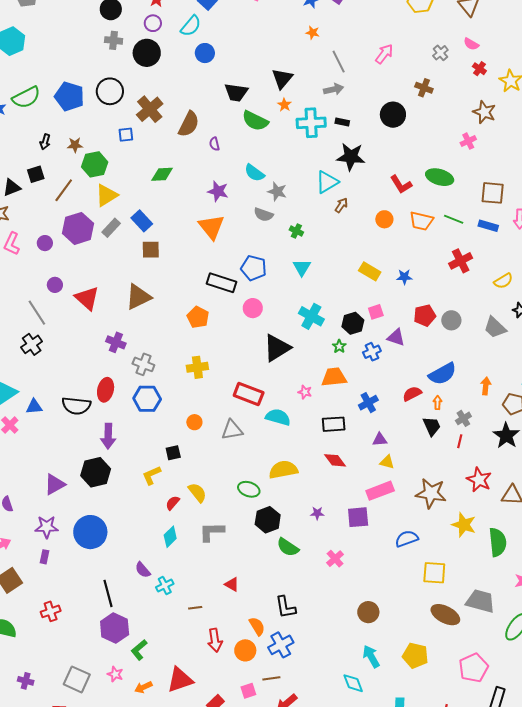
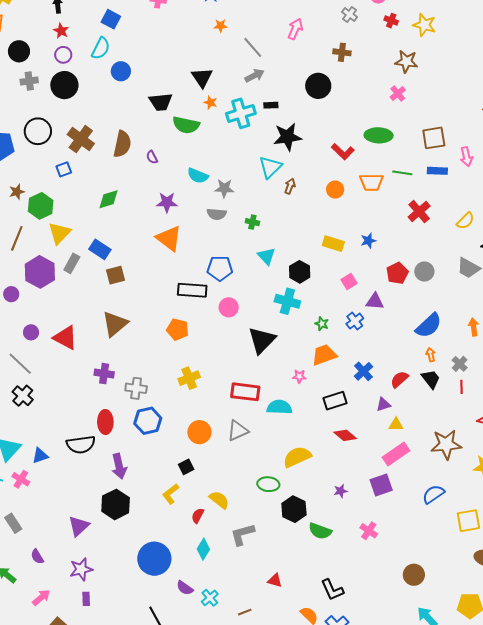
black hexagon: (353, 323) -> (300, 272), moved
red semicircle: (412, 394) -> (399, 379), moved
orange circle: (194, 422) -> (199, 432), size x1.5
blue circle: (90, 532) -> (154, 559), moved

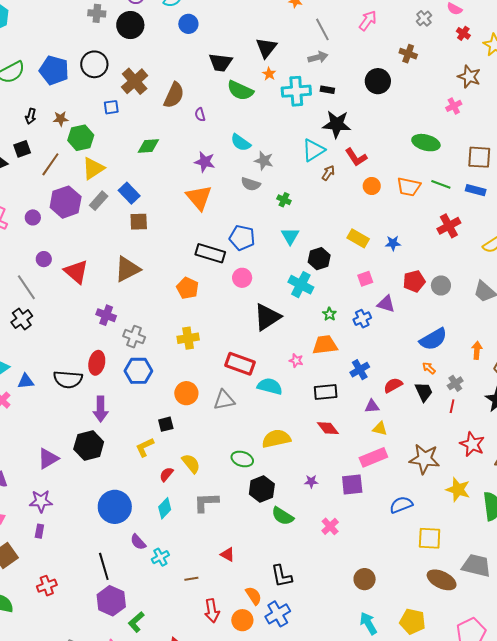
red L-shape: (343, 152) -> (356, 157), moved
orange arrow: (431, 355) -> (429, 368), turned -48

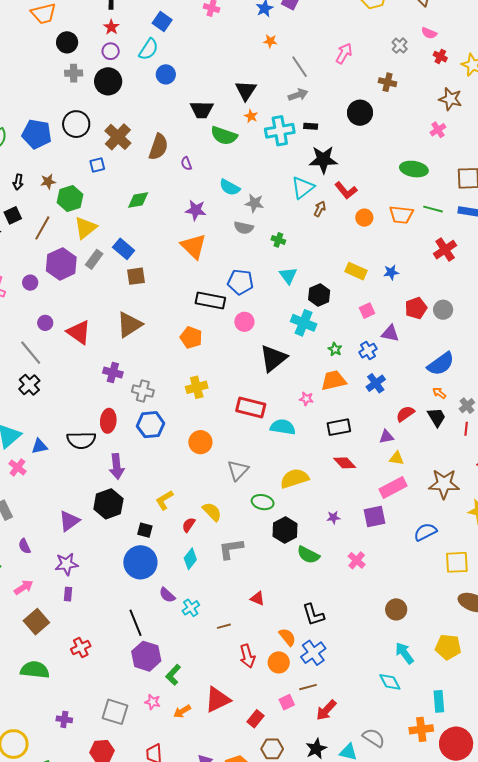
blue cross: (360, 370) -> (376, 383), moved
gray triangle: (224, 400) -> (238, 470), moved, turned -30
black square: (166, 424) -> (145, 530), moved, turned 35

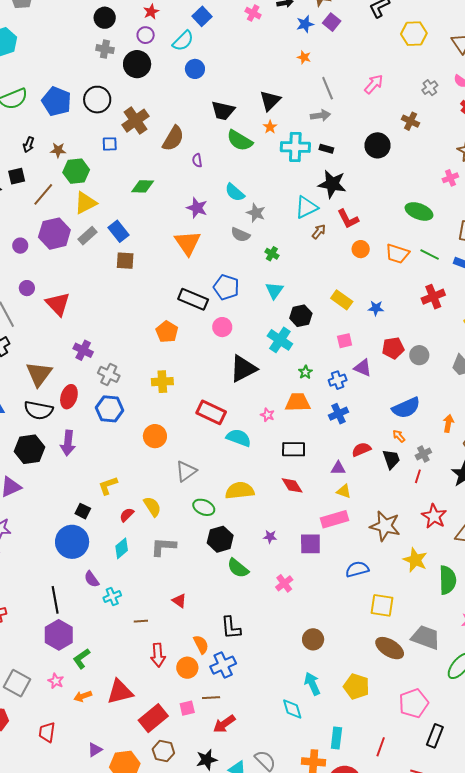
brown triangle: (129, 325) -> (39, 374), moved, turned -32
black hexagon: (108, 504) -> (30, 449), moved
red rectangle: (256, 719) -> (153, 718), size x1.6

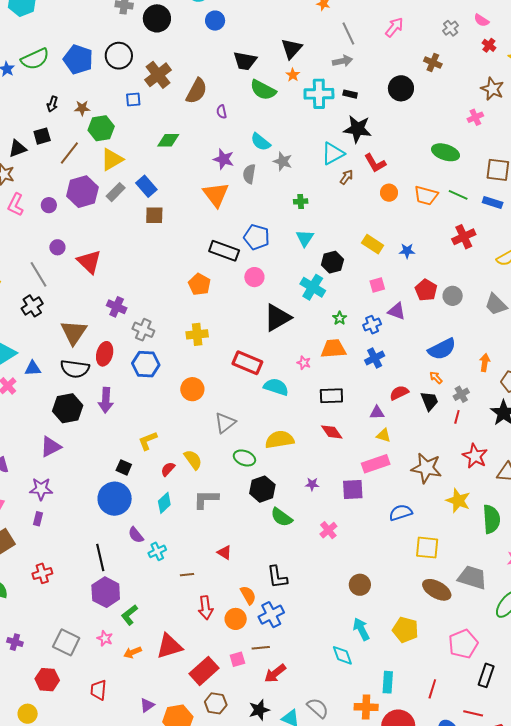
gray semicircle: (240, 235) -> (249, 174), moved, turned 78
green cross: (272, 254) -> (301, 201), turned -32
red pentagon: (393, 348) -> (426, 290), turned -30

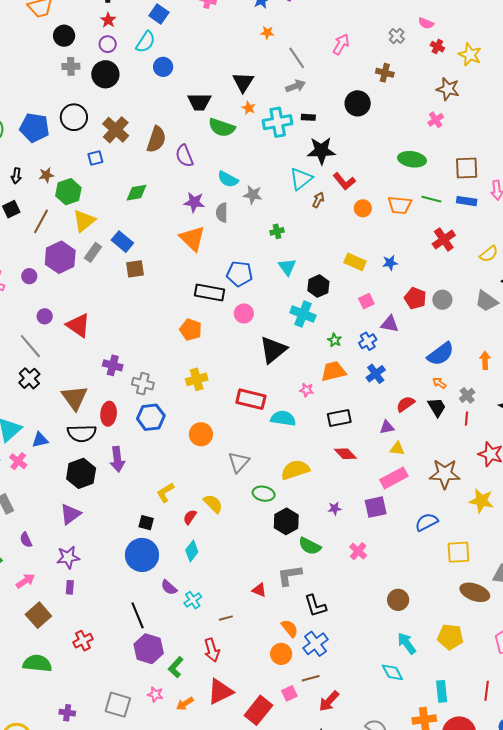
purple semicircle: (222, 112) -> (184, 156), size x1.6
gray L-shape: (206, 499) -> (289, 575), moved
red arrow: (206, 608) -> (212, 650), moved

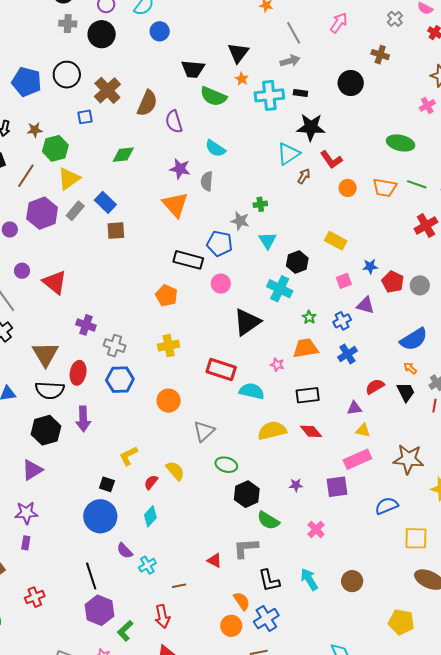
gray star: (253, 195) -> (240, 221), moved
blue star: (390, 263) -> (370, 266), moved
yellow semicircle: (295, 470) -> (272, 431), moved
cyan arrow: (407, 643) -> (309, 579), moved

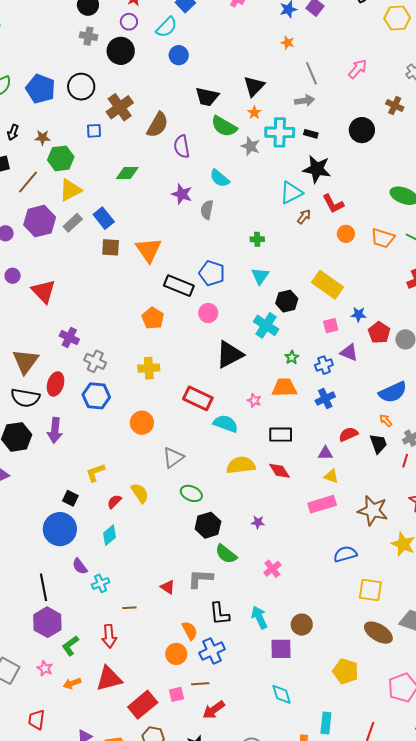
orange triangle: (175, 205) -> (149, 250), moved
gray star: (240, 221) -> (250, 146), moved
yellow rectangle: (336, 241) -> (327, 285), size x1.4
purple square: (337, 487) -> (281, 649), moved

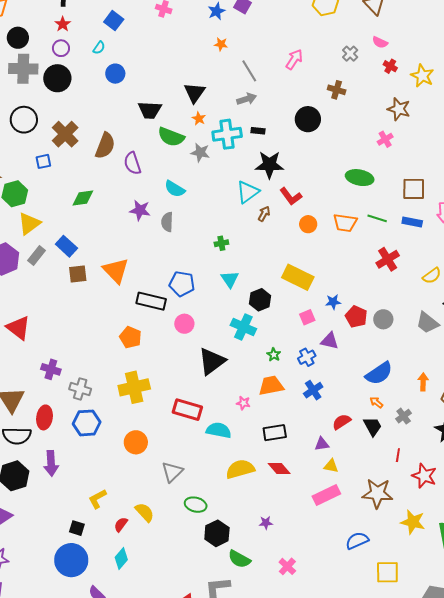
cyan semicircle: (167, 27) -> (99, 48), size x0.6
gray cross: (88, 36) -> (23, 69), size x1.6
yellow cross: (149, 368) -> (134, 387), size x1.4
red line: (405, 461) -> (398, 455), moved

